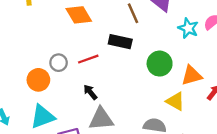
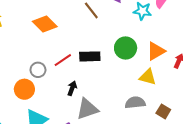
black rectangle: (120, 42) -> (90, 56), moved
black arrow: (90, 92) -> (72, 88), turned 72

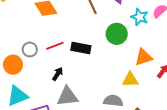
green circle: (126, 48) -> (117, 34), moved
yellow triangle: (148, 77) -> (130, 80), turned -30

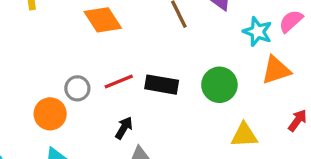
green circle: (117, 34) -> (219, 85), moved
orange triangle: (144, 57) -> (276, 70), moved

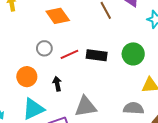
gray circle: (77, 88) -> (44, 48), moved
black arrow: (124, 128) -> (57, 84), moved, turned -40

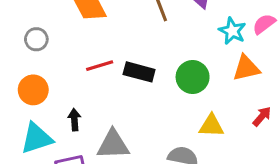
gray circle: (44, 48) -> (36, 39), moved
black arrow: (57, 84) -> (74, 120), moved

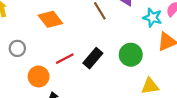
black rectangle: (139, 72) -> (93, 58), turned -54
orange circle: (33, 90) -> (39, 76), moved

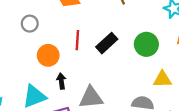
red line: (65, 59) -> (77, 40), turned -66

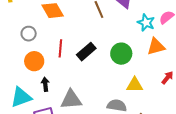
gray circle: (30, 24) -> (29, 34), moved

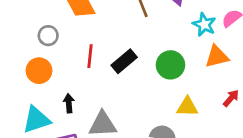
orange circle: (34, 61) -> (39, 71), moved

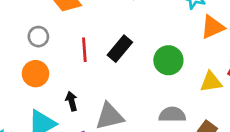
green circle: (170, 65) -> (168, 60), moved
yellow triangle: (187, 107) -> (211, 82), moved

